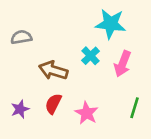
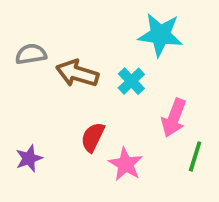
pink arrow: (123, 64) -> (174, 118), moved
brown arrow: (53, 70) -> (77, 73), moved
red semicircle: (53, 104) -> (93, 137), moved

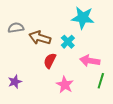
pink arrow: (174, 118) -> (90, 61), turned 78
red semicircle: (93, 137) -> (50, 61), moved

